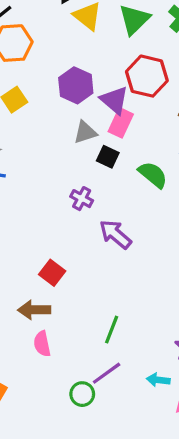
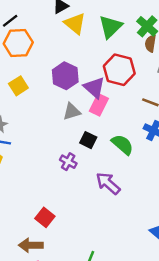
black square: (108, 157) -> (88, 140), moved
purple arrow: (115, 234) -> (108, 183), moved

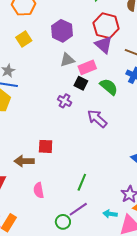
purple triangle: (94, 88) -> (104, 45), moved
pink rectangle: (99, 105) -> (87, 67), moved, turned 42
red square: (45, 217) -> (46, 146), turned -35
brown arrow: (31, 245) -> (24, 161), moved

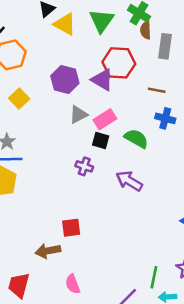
purple triangle: (104, 45) -> (102, 80), moved
green line: (82, 182) -> (154, 277), moved

